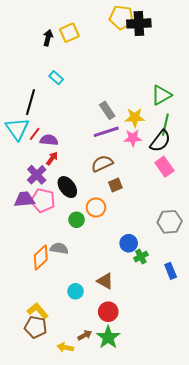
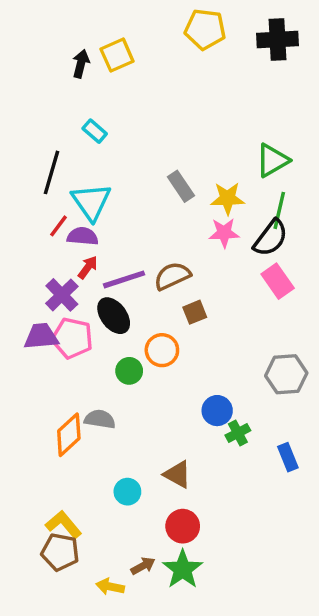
black cross: (139, 23) -> (278, 40), moved
cyan triangle: (17, 129) -> (91, 202), moved
purple line: (106, 132) -> (124, 279), moved

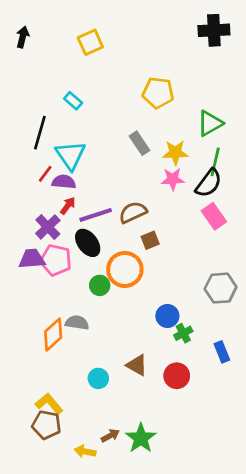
yellow pentagon: (205, 29) -> (158, 93), moved
black arrow: (81, 64) -> (23, 37), moved
orange circle: (162, 350) -> (125, 269), size x1.4
red circle: (183, 526) -> (177, 376), moved

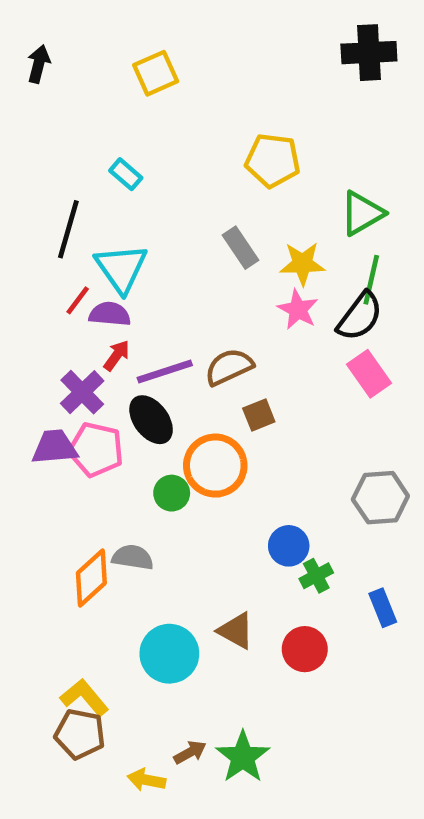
pink star: (173, 179) -> (298, 310), turned 30
cyan circle: (98, 378) -> (169, 654), size x1.6

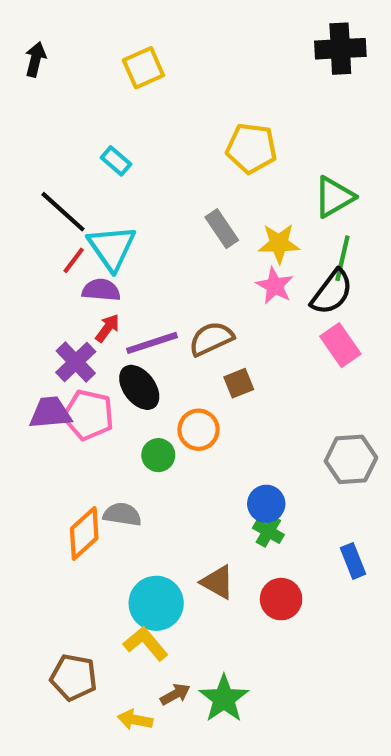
black line: (68, 229) -> (63, 212), turned -64
red line: (78, 300) -> (74, 260), moved
orange circle: (215, 466) -> (199, 430), size x0.7
green cross: (316, 576) -> (268, 531), moved, turned -32
yellow L-shape: (84, 697) -> (146, 644), moved

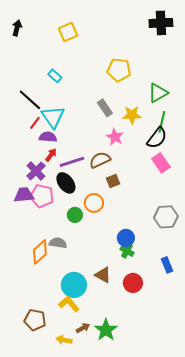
pink star: (275, 286) -> (115, 137), moved

